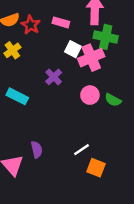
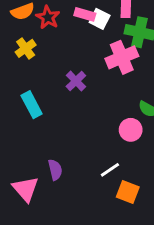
white square: (73, 49) -> (100, 19), moved
pink circle: (90, 95) -> (131, 130), moved
cyan rectangle: (17, 96) -> (32, 105), turned 35

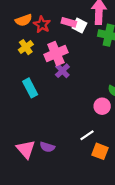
pink cross: (122, 57) -> (56, 54), moved
purple semicircle: (55, 170) -> (47, 147), moved, turned 120

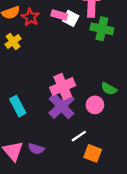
pink cross: (56, 54) -> (63, 86), moved
purple cross: (62, 71) -> (62, 106), moved, size x1.6
cyan rectangle: (30, 88) -> (18, 106), moved

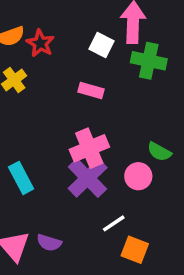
pink rectangle: (59, 15) -> (91, 90), moved

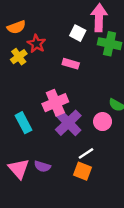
red star: (40, 43) -> (36, 44), moved
pink cross: (89, 148) -> (55, 103), moved
orange square: (135, 250) -> (82, 171), moved

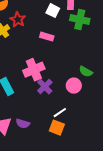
purple cross: (68, 123) -> (45, 87), size x0.7

